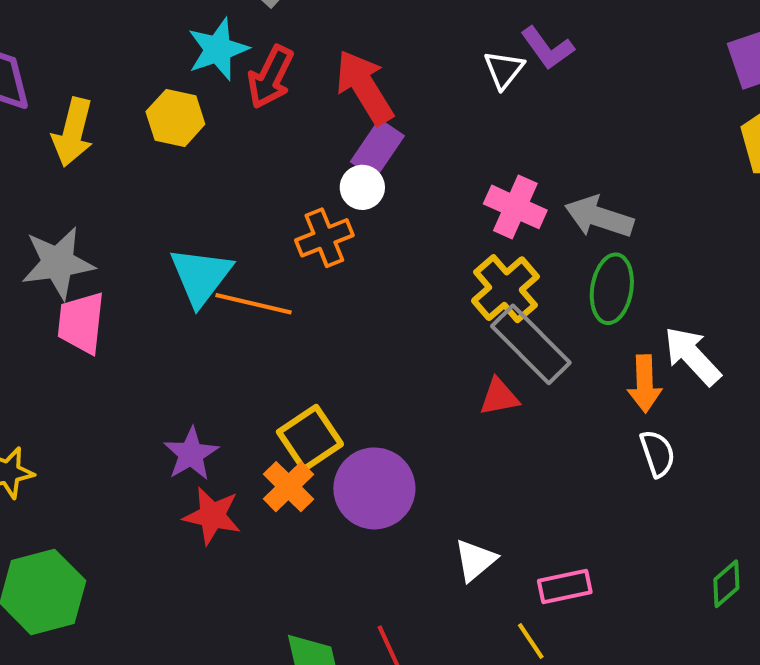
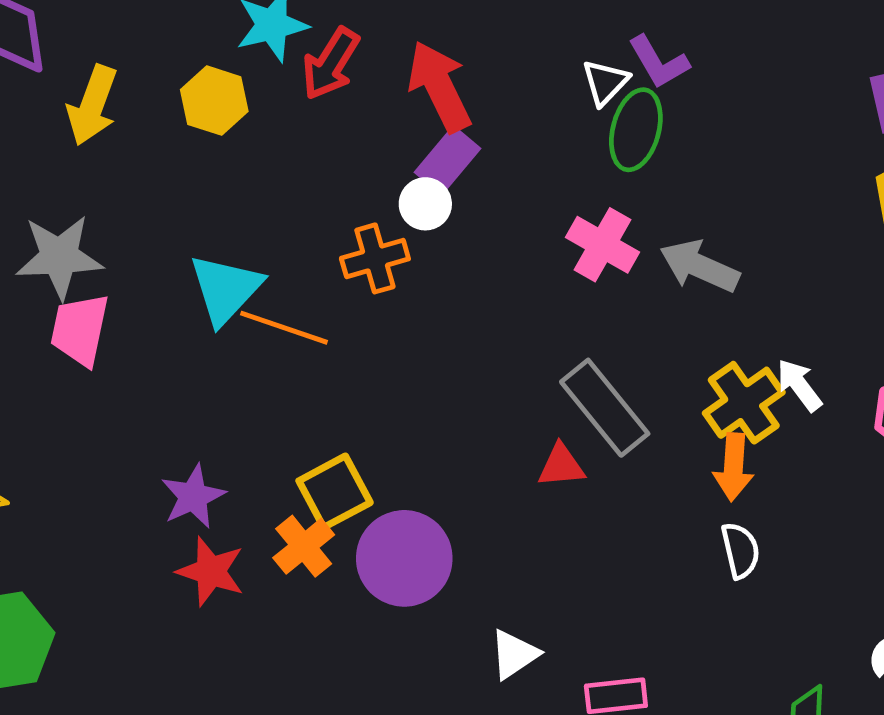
yellow cross: (505, 289) -> (744, 403), moved
green ellipse: (612, 289) -> (636, 130), moved
white arrow: (692, 356) -> (799, 385), moved, size x0.7

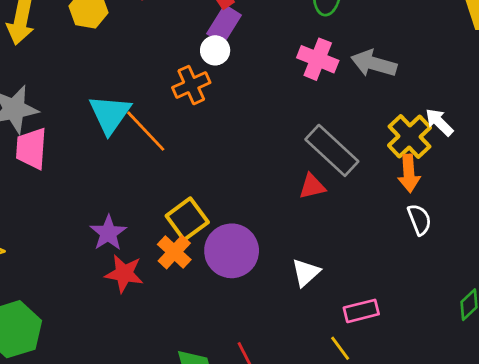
orange line: (284, 328) -> (146, 131), turned 36
white triangle: (514, 654) -> (306, 273), moved

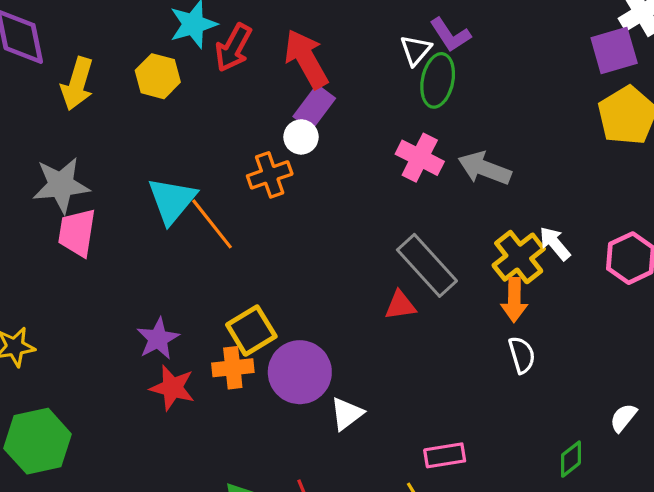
orange cross: (174, 252) -> (233, 368), turned 36
white triangle: (306, 273) -> (347, 414), moved

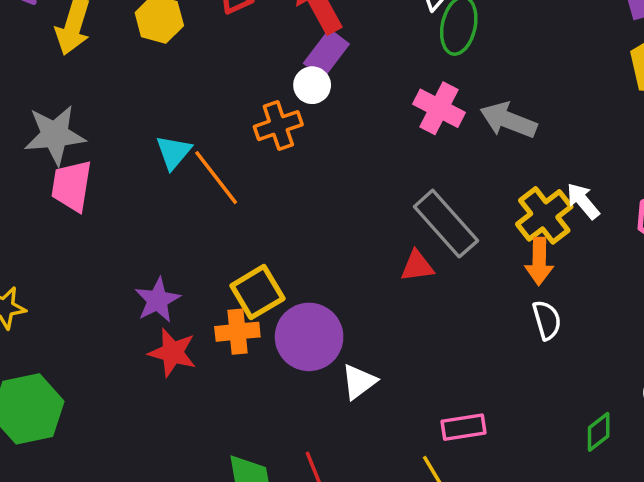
cyan triangle: (172, 200) -> (173, 152), size x0.7

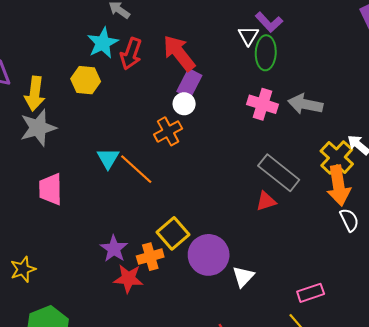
gray star: (55, 135) -> (38, 128), moved
orange arrow: (539, 261) -> (339, 186), size x1.4
orange cross: (237, 332) -> (150, 257), moved

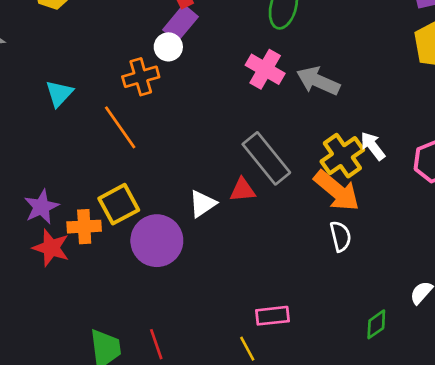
orange line: (136, 169) -> (120, 127), moved
orange arrow: (339, 186) -> (337, 191), turned -54
white triangle: (243, 277) -> (202, 204), moved

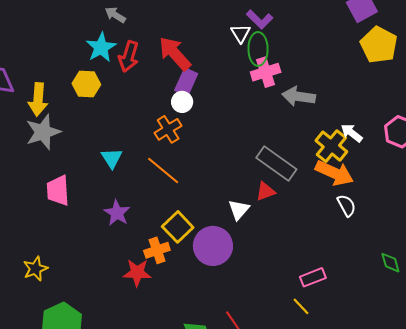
pink cross: (265, 69) -> (266, 72), moved, turned -32
purple star: (41, 207) -> (117, 213), moved
green diamond: (376, 324) -> (390, 263), turned -55

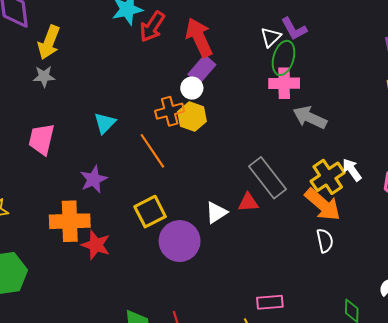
yellow hexagon: (86, 84) -> (192, 116), moved
gray star: (43, 132) -> (44, 76), size x0.6
orange cross: (157, 250) -> (70, 221), moved, size x1.5

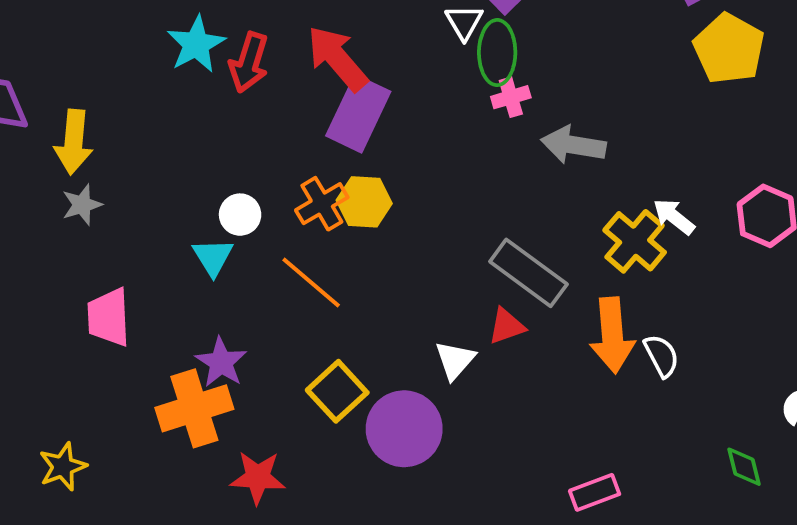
purple rectangle: (202, 69) -> (358, 114), size x1.4
pink cross: (284, 83) -> (511, 97), size x0.7
white circle: (192, 88) -> (240, 215), moved
orange arrow: (323, 205) -> (612, 335), moved, turned 60
orange cross: (70, 221) -> (194, 408), moved

